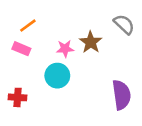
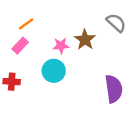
pink rectangle: (21, 49) -> (20, 46), turned -70
red cross: (18, 97) -> (12, 82), moved

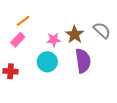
gray semicircle: (116, 23) -> (102, 30), moved
purple semicircle: (114, 89) -> (83, 61), moved

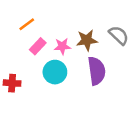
brown star: (75, 34) -> (87, 40), turned 30
pink rectangle: (18, 40) -> (38, 46), moved

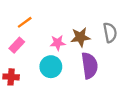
gray semicircle: (119, 35) -> (110, 33), turned 36
pink rectangle: (38, 46) -> (17, 45), moved

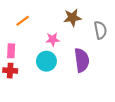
brown star: (80, 37) -> (72, 18), moved
pink rectangle: (17, 45) -> (11, 51), moved, turned -40

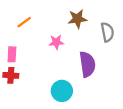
cyan circle: (46, 61) -> (62, 91), moved

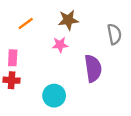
brown star: (77, 19) -> (68, 20), moved
cyan circle: (62, 91) -> (54, 96), moved

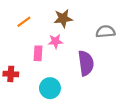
gray semicircle: (114, 34) -> (105, 32), turned -84
pink rectangle: (13, 58) -> (38, 53), moved

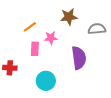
brown star: (63, 18) -> (69, 17), moved
orange line: (24, 22) -> (30, 27), moved

